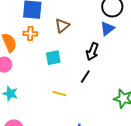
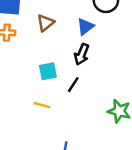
blue triangle: (107, 29) -> (85, 27), moved
cyan square: (53, 58) -> (48, 71), moved

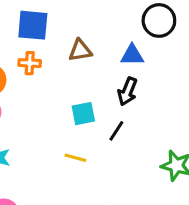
brown triangle: (45, 23) -> (80, 50), turned 30
blue triangle: (85, 27) -> (132, 55), turned 36

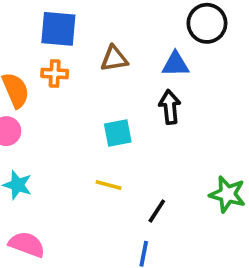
black arrow: (127, 91) -> (170, 107), turned 152
black line: (116, 131) -> (157, 211), moved

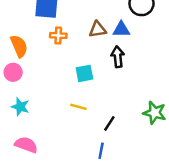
brown triangle: (114, 59) -> (97, 29), moved
orange cross: (55, 73) -> (58, 35), moved

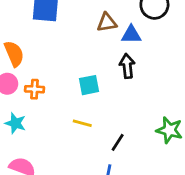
brown triangle: (97, 29) -> (107, 22), moved
orange cross: (58, 35) -> (34, 89), moved

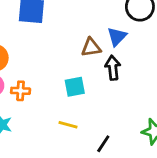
brown triangle: (107, 22) -> (91, 47), moved
blue triangle: (131, 35) -> (117, 37), turned -45

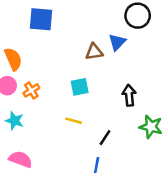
black arrow: (113, 68) -> (129, 95), moved
orange cross: (21, 91) -> (31, 90), turned -35

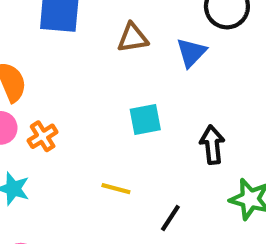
brown triangle: (94, 52) -> (133, 38), moved
cyan square: (80, 87) -> (145, 120), moved

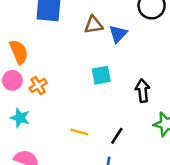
blue triangle: (191, 52) -> (118, 34), moved
yellow line: (116, 189) -> (79, 132), moved

